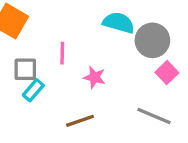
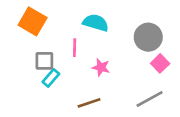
cyan semicircle: (119, 23) -> (96, 23), moved
gray line: (154, 116) -> (150, 99), turned -52

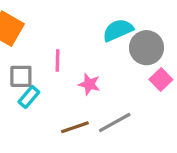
cyan semicircle: (96, 23) -> (118, 30), moved, turned -40
gray line: (150, 99) -> (115, 122), moved

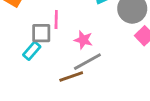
gray square: (21, 76) -> (41, 33), moved
gray line: (115, 122) -> (87, 62), moved

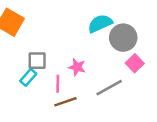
pink line: (56, 19) -> (58, 84), moved
gray line: (87, 62) -> (109, 88), moved

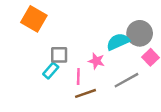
cyan semicircle: (100, 23) -> (118, 42), moved

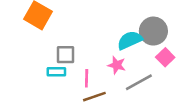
pink star: (96, 61) -> (117, 65), moved
cyan rectangle: (51, 71) -> (56, 72), turned 49

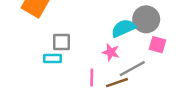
pink square: (165, 57) -> (158, 45), turned -30
pink line: (87, 78) -> (92, 77), moved
brown line: (94, 97) -> (117, 83), moved

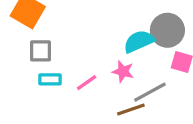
gray square: (61, 42) -> (41, 51), moved
pink line: (92, 77) -> (87, 83), moved, turned 54

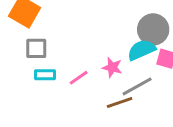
cyan semicircle: (139, 41) -> (141, 50), moved

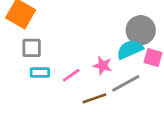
brown line: (120, 103) -> (94, 98), moved

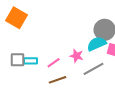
gray square: (32, 48) -> (18, 60), moved
brown line: (94, 98) -> (58, 80), moved

